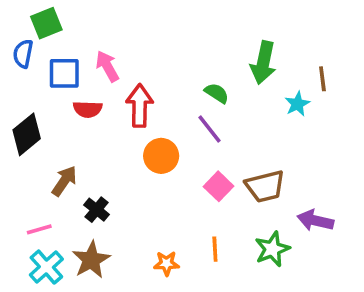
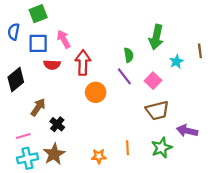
green square: (46, 23) -> (38, 14), moved
brown line: (322, 79) -> (200, 51), moved
green semicircle: (217, 93) -> (129, 55), turned 48
pink square: (218, 186) -> (153, 81), moved
cyan cross: (46, 267) -> (27, 158), turned 30

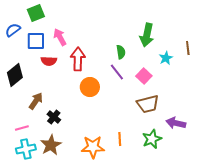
blue semicircle: (14, 32) -> (13, 30), turned 42
orange star: (99, 156) -> (93, 147), size x1.6

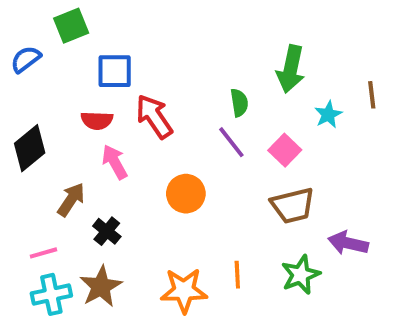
pink arrow: (60, 37) -> (115, 162), moved
blue square: (36, 41) -> (115, 71), moved
red arrow: (78, 59) -> (154, 117), turned -35
orange circle: (90, 87) -> (186, 194), moved

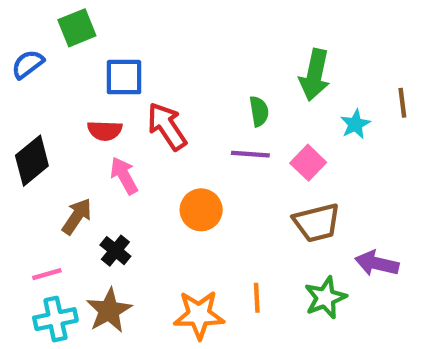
purple line: (231, 142) -> (250, 154), turned -48

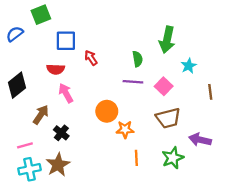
brown line: (402, 103) -> (210, 92), moved
red arrow: (167, 126) -> (91, 58), moved, size x0.6
orange star: (199, 315) -> (125, 129), moved, size x0.7

